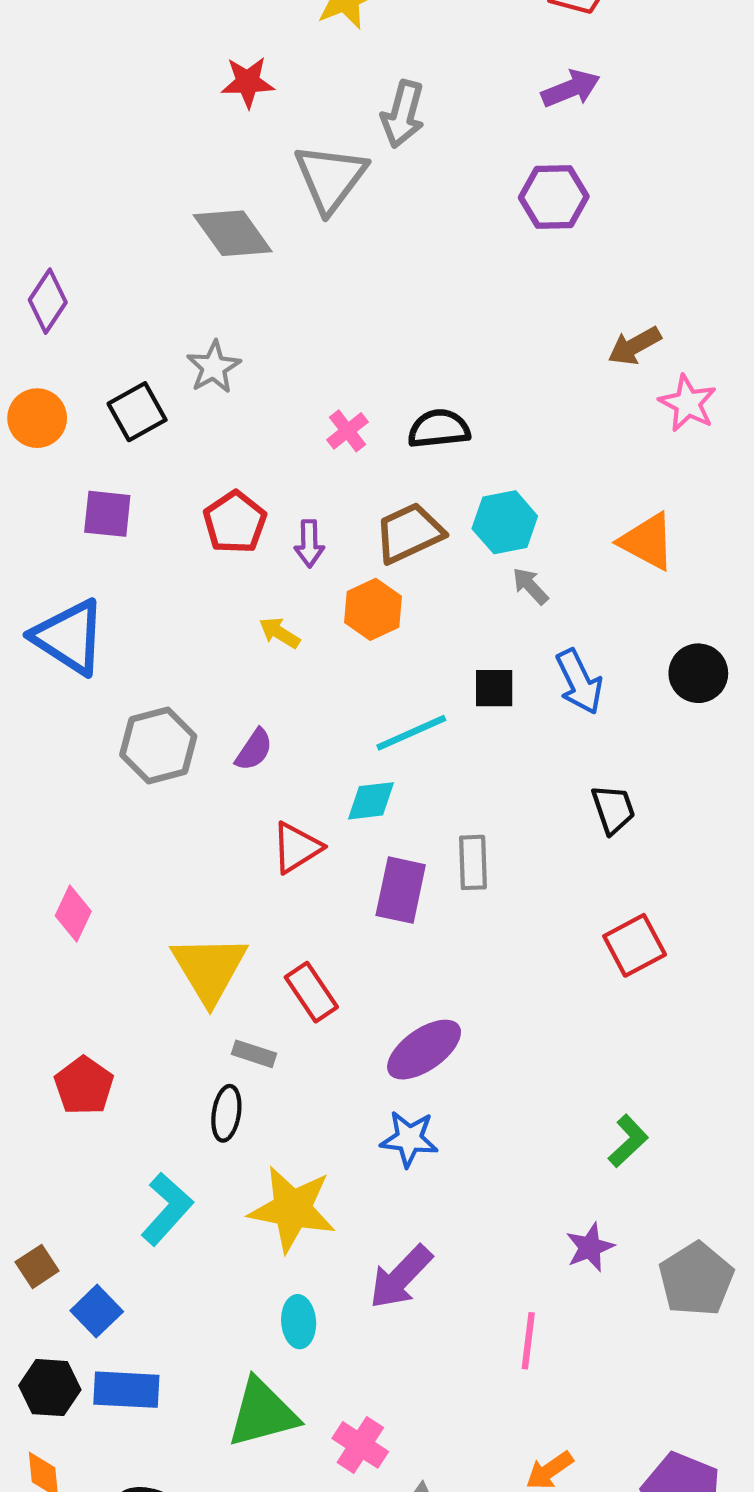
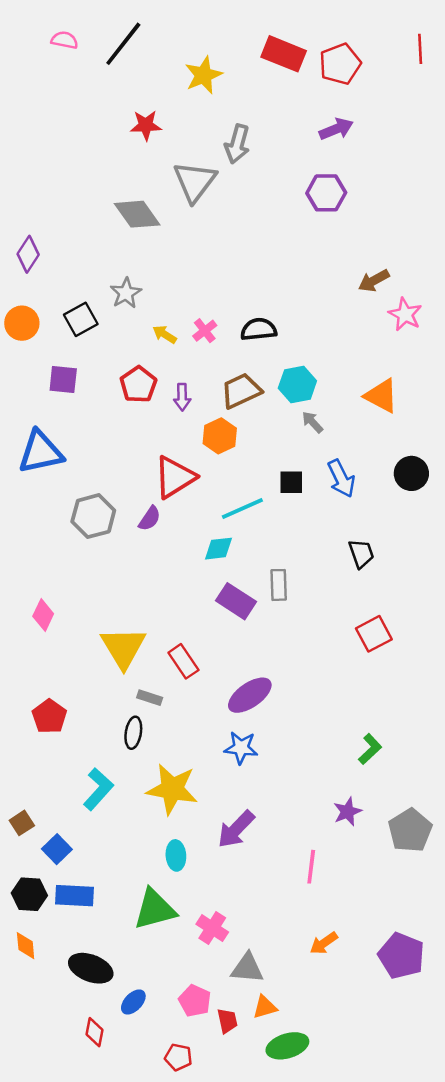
yellow arrow: (279, 633) -> (165, 334), moved
blue triangle: (69, 637) -> (41, 452), turned -45
red triangle: (296, 848) -> (175, 477), moved, size x1.4
purple rectangle: (401, 890) -> (236, 601), turned -69

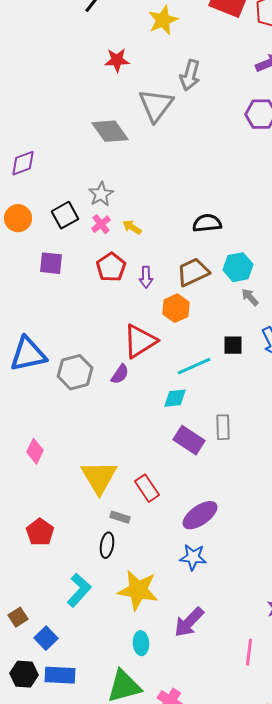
purple diamond: (28, 254) -> (23, 163), turned 36
pink cross: (205, 331) -> (101, 224), moved
blue triangle: (41, 452) -> (28, 354), moved

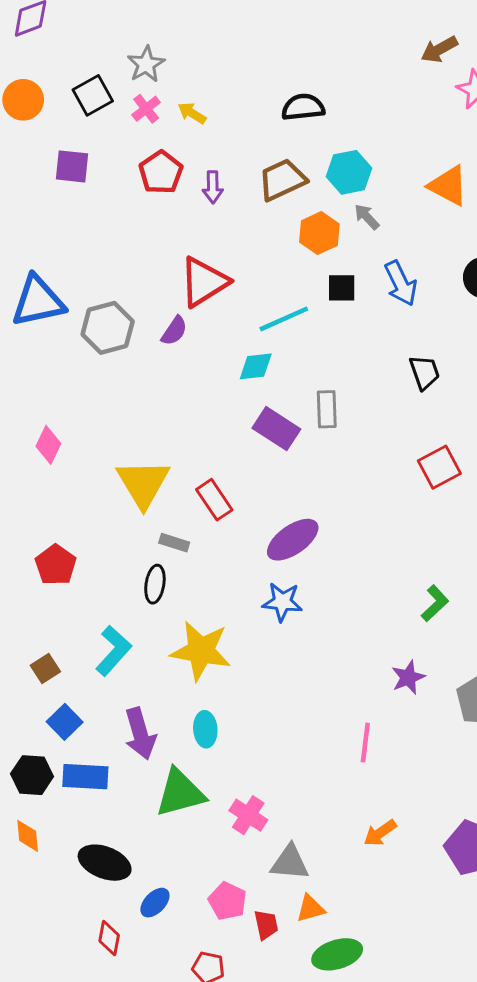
orange hexagon: (176, 308) -> (319, 233), moved
brown square: (18, 617) -> (45, 669), moved
purple arrow: (189, 622) -> (140, 734), moved, turned -60

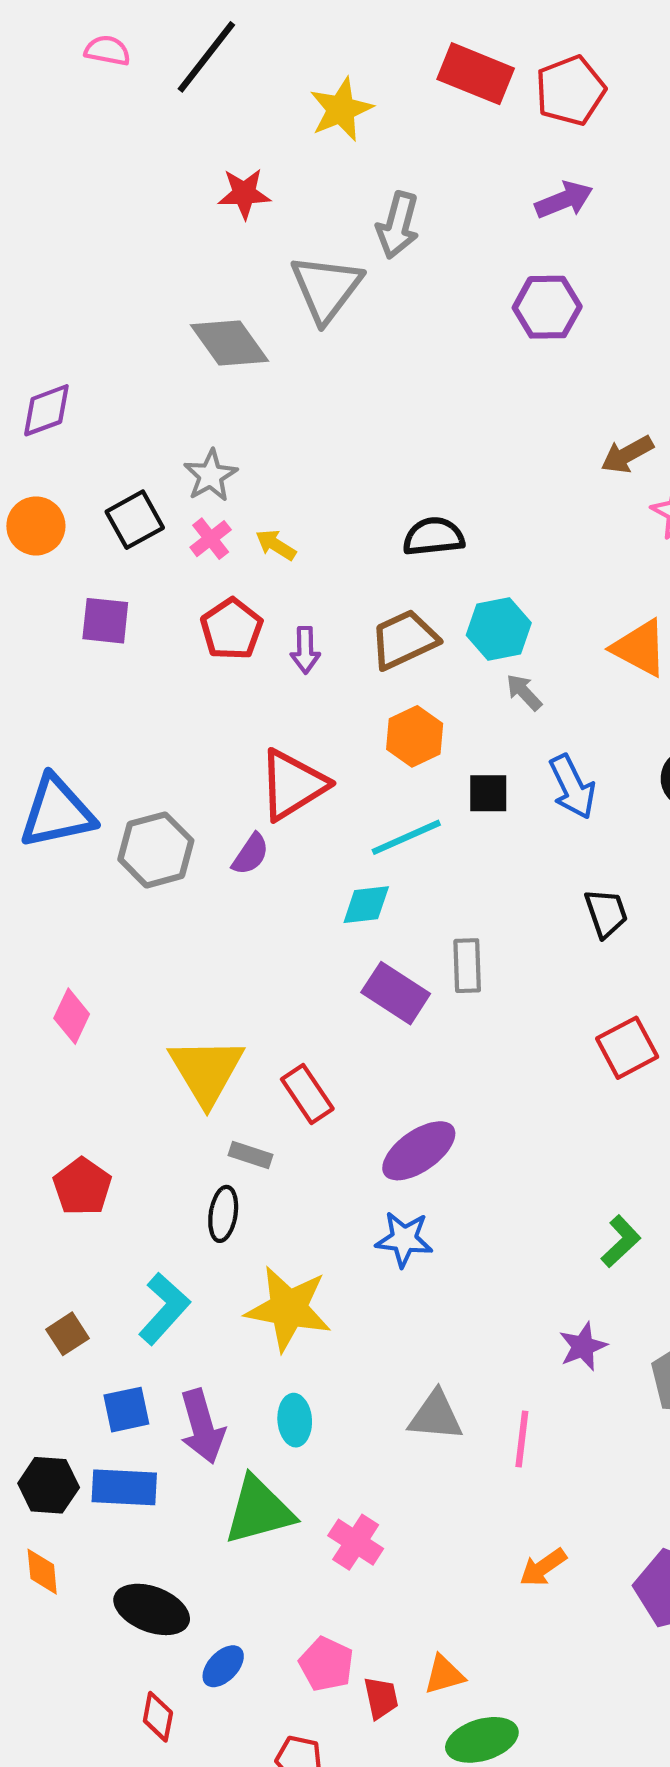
orange hexagon: (319, 233) -> (415, 736), moved
blue square: (65, 722) -> (126, 1410), moved, turned 32
gray triangle: (290, 863) -> (436, 1416), moved

